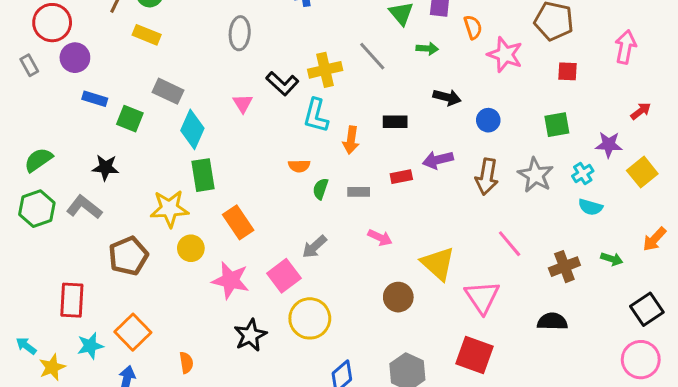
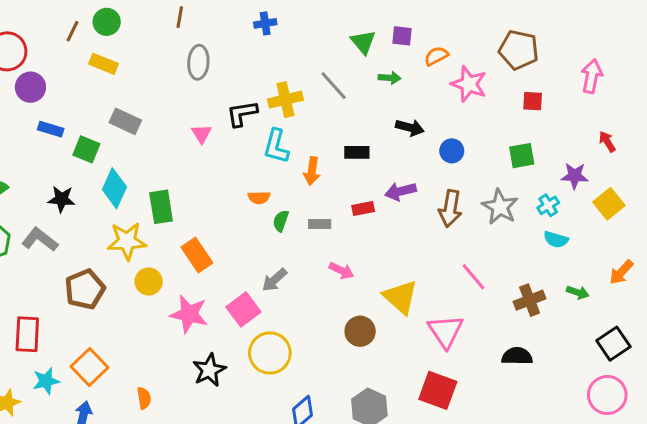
orange semicircle: (473, 27) -> (436, 56), turned -100
black L-shape: (282, 84) -> (242, 114), turned 128
red arrow: (641, 111) -> (607, 142), turned -85
cyan diamond: (192, 129) -> (114, 188), moved

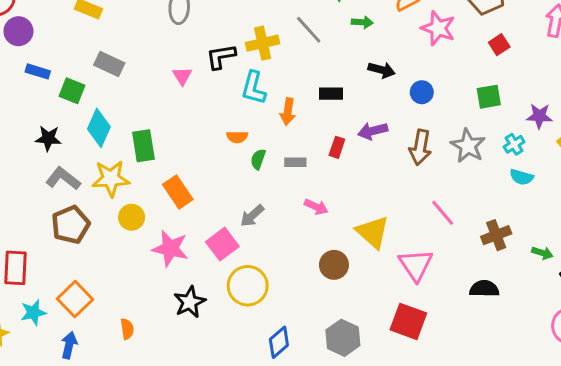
red square: (533, 101) -> (499, 45), turned -36
red rectangle: (363, 208) -> (337, 147), turned -60
gray L-shape: (40, 240) -> (63, 179), moved
green arrow: (578, 292) -> (542, 253), moved

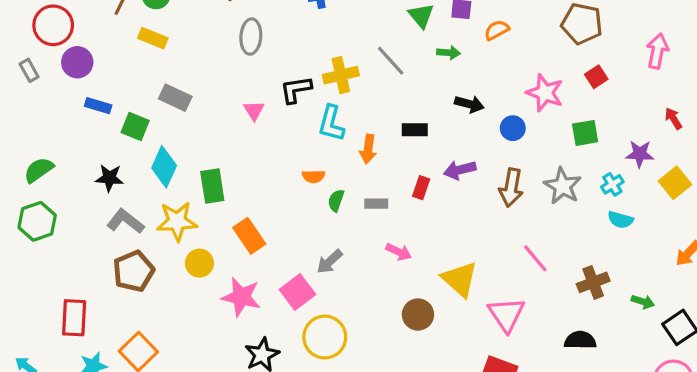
pink star: (438, 28) -> (545, 93), moved

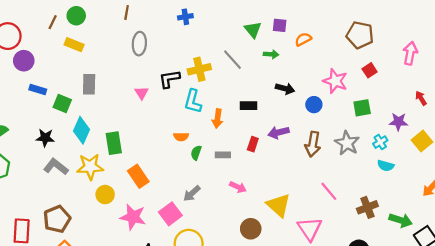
gray rectangle: (175, 98) -> (89, 84), turned 66
brown pentagon: (134, 271) -> (57, 219), moved
green arrow: (643, 302) -> (401, 220), size x1.5

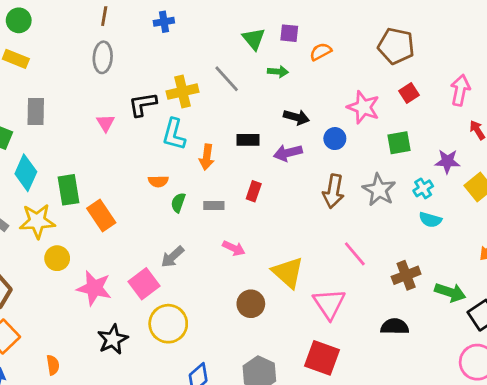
brown line: (127, 13) -> (104, 16), moved
pink arrow: (410, 53) -> (460, 90), moved
purple arrow: (279, 132) -> (288, 153), moved
orange rectangle: (138, 176) -> (101, 215), moved

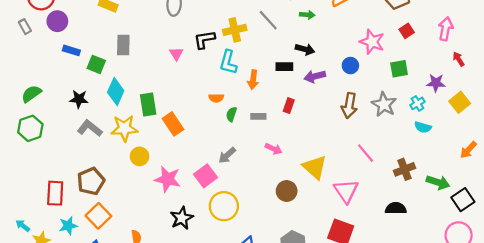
black arrow: (296, 117) -> (305, 49), moved

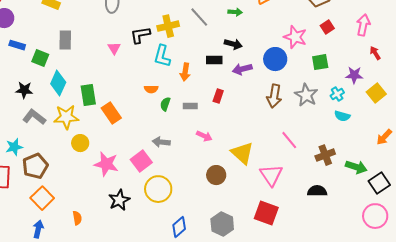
blue circle: (350, 66) -> (275, 59), size x1.5
gray arrow: (227, 155) -> (161, 142), turned 48
cyan star: (68, 226) -> (14, 147), moved

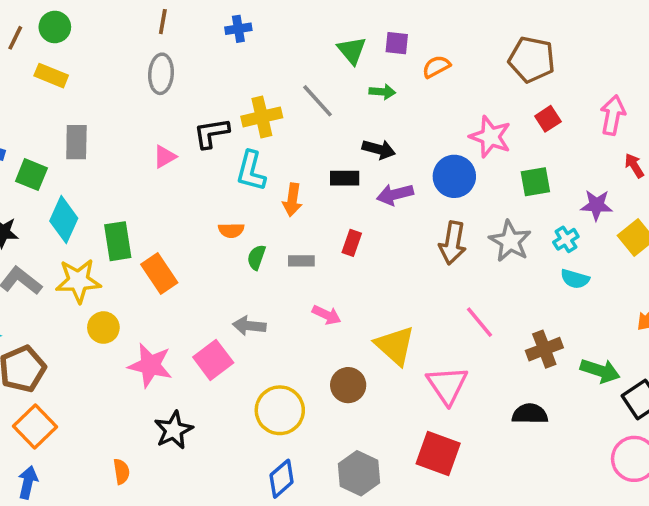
pink triangle: (114, 48) -> (165, 157), turned 32
yellow circle: (158, 189) -> (280, 410), moved
orange semicircle: (77, 218) -> (121, 471), moved

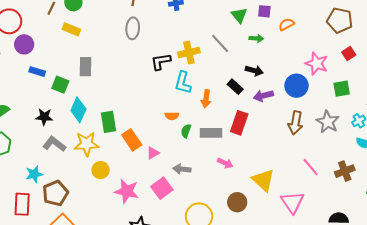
pink triangle: (165, 157) -> (153, 153), moved
black rectangle: (345, 178) -> (235, 87), turned 42
red rectangle: (352, 243) -> (239, 123), size x1.6
gray rectangle: (301, 261) -> (211, 133), size x1.5
brown cross: (544, 349) -> (345, 171), moved

